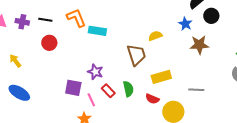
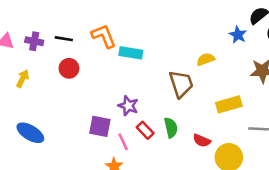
blue star: (185, 24) -> (238, 35), moved
yellow arrow: (15, 61) -> (23, 79), moved, turned 64
yellow rectangle: (161, 77) -> (229, 104), moved

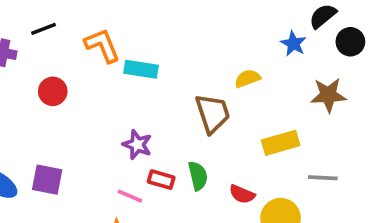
black line: (64, 39) -> (44, 29), moved, turned -30
purple square: (100, 126) -> (47, 180), moved
red rectangle: (145, 130) -> (161, 180), turned -30
pink line: (123, 142) -> (130, 196), turned -42

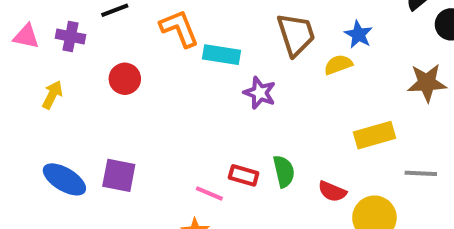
blue star: (293, 44) -> (358, 34), moved
brown trapezoid: (213, 113) -> (296, 34), moved
purple star: (137, 145) -> (260, 93), moved

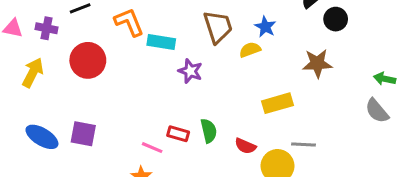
red circle: (125, 79) -> (88, 60), size x1.5
yellow arrow: (52, 95) -> (33, 73), size x1.4
gray line: (421, 173) -> (304, 144), moved

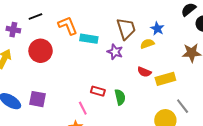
purple star: (190, 71) -> (115, 52), moved
red rectangle: (178, 134) -> (98, 91), moved
gray line: (304, 144) -> (183, 106), turned 49
red semicircle: (245, 146) -> (144, 72), moved
pink line: (152, 148) -> (83, 108), turned 40

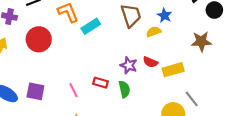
cyan rectangle: (89, 39) -> (91, 26), turned -42
purple star: (115, 52) -> (129, 65), moved
pink line: (83, 108) -> (73, 90), moved

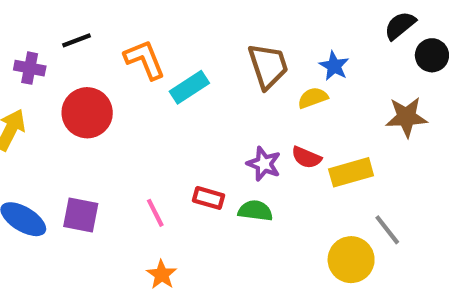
green semicircle: (124, 89) -> (255, 211), turned -70

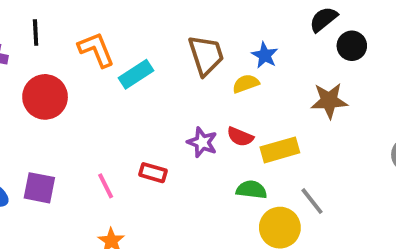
black line: (76, 40) -> (36, 33), turned -72
green semicircle: (255, 211) -> (251, 190), moved

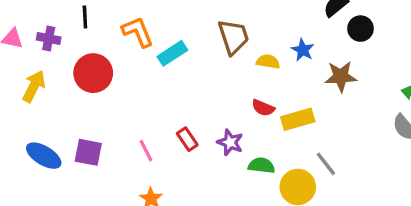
blue star: (265, 55) -> (303, 50), moved
yellow semicircle: (246, 84) -> (268, 62), turned 30
purple star: (202, 142) -> (230, 142), moved
red rectangle: (153, 173) -> (187, 139), turned 40
green semicircle: (251, 190) -> (261, 165), moved

